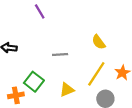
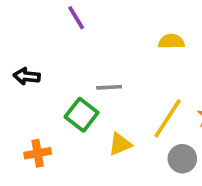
yellow semicircle: (99, 42) -> (171, 42), moved, turned 126
green square: (34, 82) -> (82, 115), moved

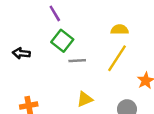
green square: (82, 115) -> (62, 41), moved
yellow line: (168, 118) -> (117, 58), moved

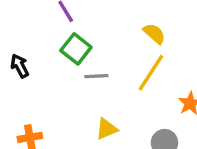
yellow semicircle: (120, 30) -> (154, 34), turned 42
black arrow: (21, 53) -> (20, 66), turned 56

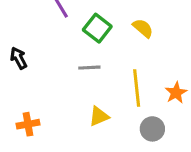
green square: (76, 49) -> (97, 28), moved
yellow line: (151, 73) -> (137, 88), moved, turned -39

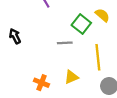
green square: (97, 28) -> (81, 24), moved
orange cross: (28, 124) -> (41, 83), moved, turned 32

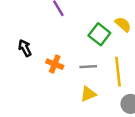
gray line: (65, 43) -> (88, 67), moved
orange cross: (41, 83) -> (55, 64), moved

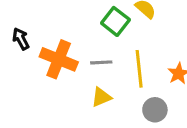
orange cross: (55, 64) -> (59, 59), size x1.6

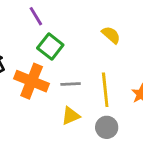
green square: (115, 21) -> (50, 46), moved
gray circle: (155, 110) -> (107, 127), moved

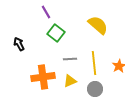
yellow semicircle: (111, 35) -> (98, 25), size x1.5
orange cross: (32, 81) -> (43, 77), moved, turned -30

